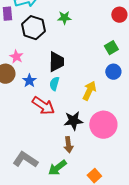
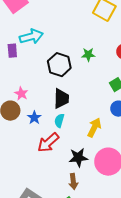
green star: (64, 18) -> (88, 55), moved
black hexagon: (33, 28) -> (59, 65), moved
red arrow: (43, 106) -> (48, 143), turned 105

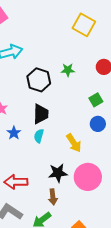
yellow arrow: (94, 128) -> (74, 143), turned 120
red arrow: (48, 143) -> (16, 182), moved, turned 40

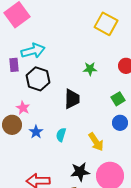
black hexagon: (39, 80) -> (38, 79), moved
black trapezoid: (41, 114) -> (72, 99), moved

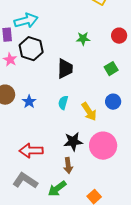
pink star: (23, 108) -> (10, 60), moved
blue circle: (120, 123) -> (113, 102), moved
cyan semicircle: (61, 135) -> (63, 103), moved

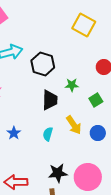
green star: (83, 39) -> (72, 85), moved
black hexagon: (31, 49) -> (43, 64), moved
yellow arrow: (89, 112) -> (74, 125), moved

